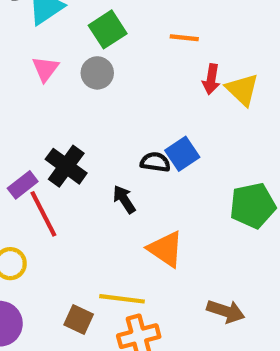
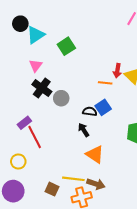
orange line: (184, 38) -> (105, 83), moved
gray circle: (97, 73) -> (61, 98), moved
black cross: (66, 166) -> (42, 88), moved
black arrow: (124, 199) -> (84, 130), moved
brown arrow: (226, 311) -> (96, 184), moved

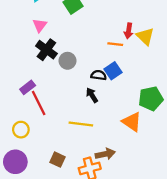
orange triangle: (95, 154) -> (132, 122), moved
yellow line: (73, 179) -> (81, 124), moved
brown arrow: (96, 184) -> (105, 154), turned -30

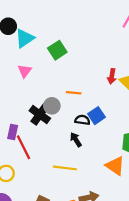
orange line: (115, 44) -> (74, 93), moved
black cross: (46, 50) -> (40, 115), moved
purple rectangle: (28, 87) -> (13, 132), turned -40

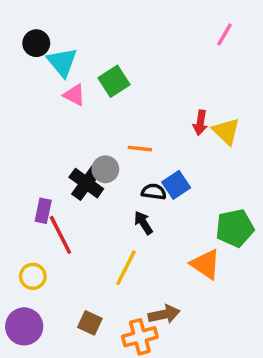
cyan triangle: (25, 38) -> (62, 62), turned -36
pink triangle: (25, 71) -> (74, 95), moved, turned -40
yellow line: (65, 168) -> (126, 268), turned -70

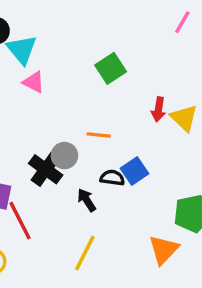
green square: (114, 81) -> (111, 68), moved
black arrow: (143, 223) -> (87, 200), moved
orange triangle: (206, 264) -> (164, 250), turned 40

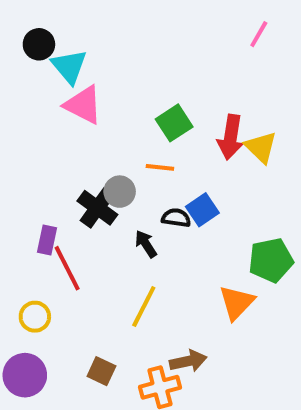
green square: (111, 68) -> (174, 123), moved
pink triangle: (34, 82) -> (83, 105), size x1.5
red arrow: (158, 109) -> (231, 137), size x1.5

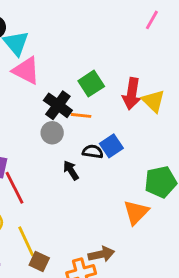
black cross: (97, 208) -> (58, 105), moved
yellow line: (144, 307) -> (26, 241), moved, turned -52

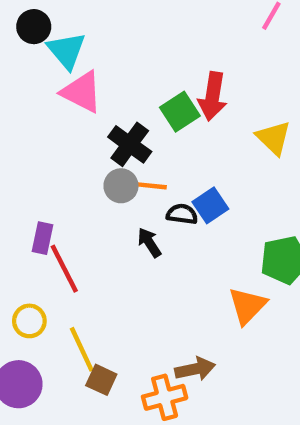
red arrow: (132, 94) -> (213, 96), moved
orange line: (81, 115) -> (151, 186), moved

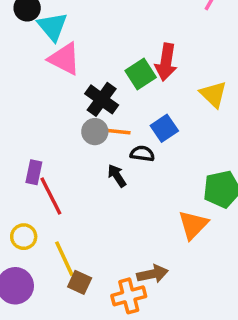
blue square: (210, 205) -> (164, 128), moved

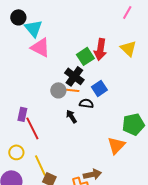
yellow triangle: (213, 94) -> (128, 48), moved
black cross: (102, 99) -> (74, 76), moved

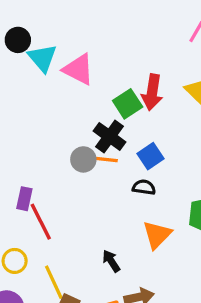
pink triangle: (40, 47) -> (78, 69), moved
black semicircle: (86, 103) -> (144, 187), moved
black arrow: (71, 116) -> (111, 261), moved
orange triangle: (116, 145) -> (157, 235), moved

